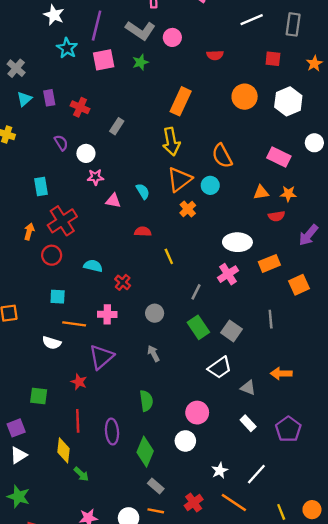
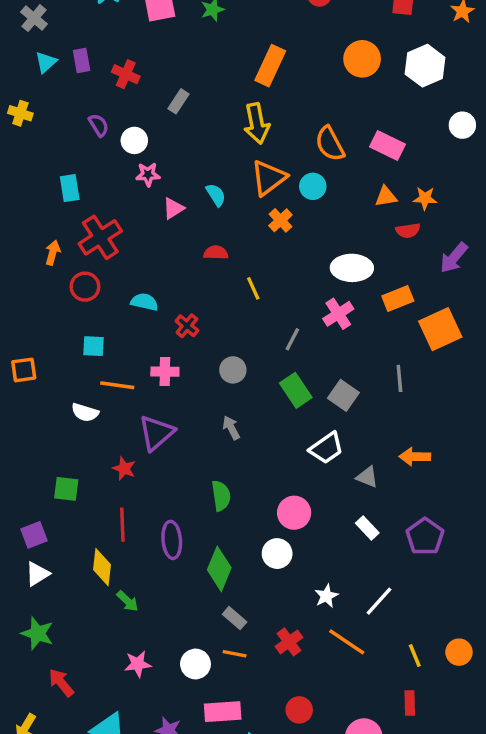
pink rectangle: (279, 157) -> (388, 146), moved
pink triangle: (113, 201) -> (173, 208), turned -42
orange square: (299, 285) -> (440, 329), size x1.4

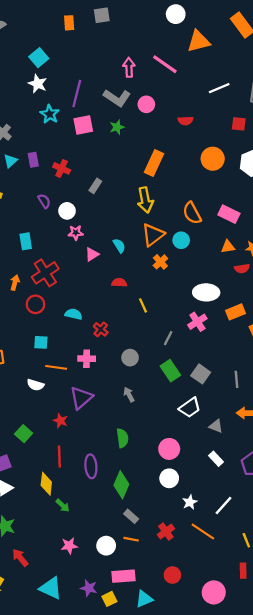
gray line: (399, 378) -> (237, 379), moved
green square: (66, 489) -> (24, 434), turned 35
white circle: (277, 554) -> (169, 478), moved

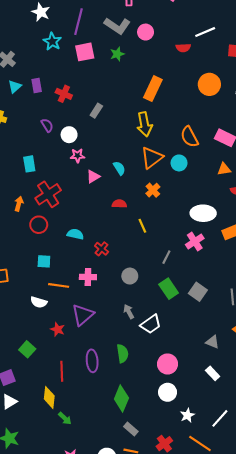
white line: (219, 88) -> (205, 32), moved
orange cross: (160, 262) -> (153, 190), moved
white trapezoid: (190, 408) -> (151, 324), moved
red star: (60, 421) -> (58, 329), moved
purple ellipse: (91, 466) -> (92, 361), moved

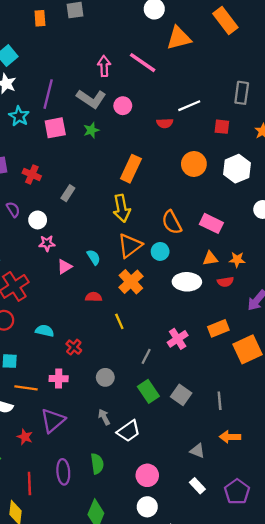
orange cross: (153, 190) -> (131, 282), size x1.5
white ellipse: (203, 213) -> (187, 282), moved

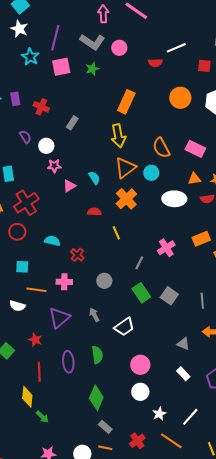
gray arrow: (104, 417) -> (94, 315), moved
red star: (25, 437) -> (35, 340), moved

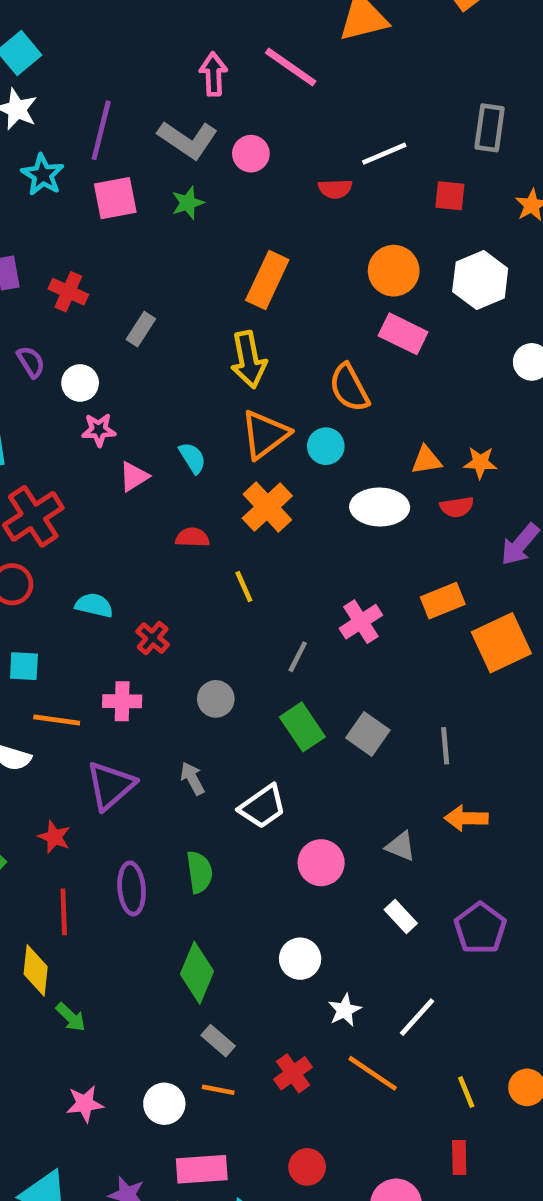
pink rectangle: (195, 149) -> (403, 334), moved
pink circle: (140, 365) -> (321, 863), moved

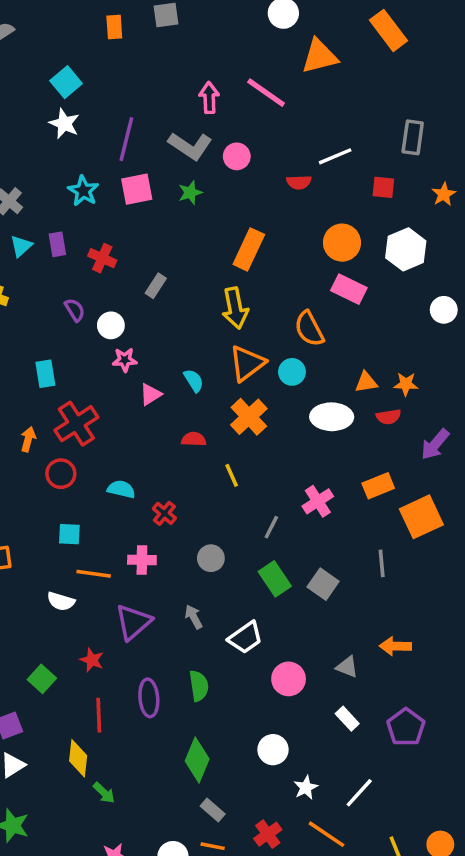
cyan star: (43, 175) -> (83, 191), moved
gray line: (445, 746) -> (382, 563), moved

